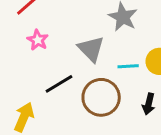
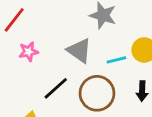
pink star: (38, 40) -> (28, 52), turned -30

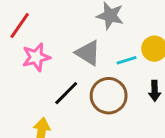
pink star: (28, 52) -> (36, 57), size x1.4

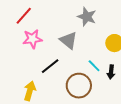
cyan line: (127, 60) -> (94, 66), moved, turned 56
brown circle: (109, 96) -> (79, 86), moved

